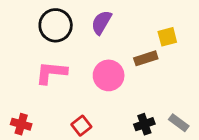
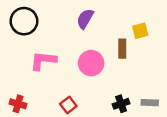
black circle: (56, 25) -> (24, 21), moved
brown rectangle: (146, 58) -> (122, 49), turned -72
gray rectangle: (179, 123) -> (150, 103), turned -35

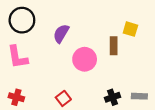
purple semicircle: (85, 19) -> (61, 34), moved
yellow square: (140, 31) -> (130, 29), turned 32
pink L-shape: (43, 61) -> (17, 57), moved, turned -105

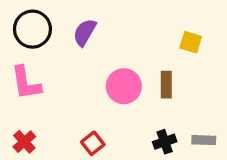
purple semicircle: (61, 34) -> (85, 32), moved
brown rectangle: (114, 46) -> (166, 85), moved
red cross: (16, 97) -> (24, 142), turned 32

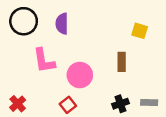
purple semicircle: (85, 32) -> (62, 24), turned -30
pink L-shape: (26, 83) -> (44, 61), moved
pink circle: (124, 86) -> (80, 75), moved

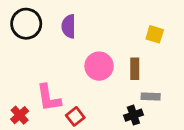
pink L-shape: (44, 61) -> (49, 98), moved
pink circle: (80, 75) -> (99, 66), moved
gray rectangle: (149, 103) -> (151, 97), moved

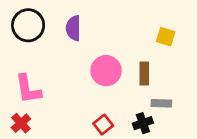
pink L-shape: (49, 98) -> (28, 89), moved
red square: (75, 116) -> (103, 125), moved

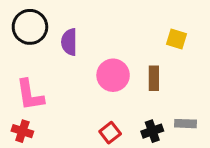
purple semicircle: (73, 28) -> (69, 42), moved
gray rectangle: (161, 103) -> (186, 124), moved
red cross: (21, 123) -> (22, 131), turned -30

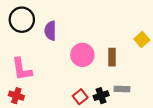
yellow square: (176, 39) -> (142, 39), moved, turned 32
gray rectangle: (186, 124) -> (122, 89), moved
black cross: (152, 131) -> (101, 96), moved

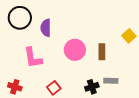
pink L-shape: (22, 69) -> (33, 58), moved
red square: (80, 97) -> (54, 88), moved

